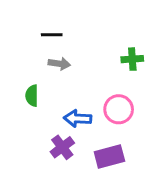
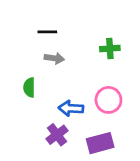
green cross: (132, 59) -> (110, 49), moved

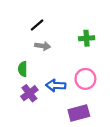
black line: (47, 32) -> (37, 25), turned -40
purple cross: (57, 135) -> (29, 93), moved

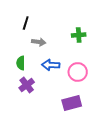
black line: (37, 25) -> (26, 23), moved, turned -32
blue arrow: (56, 85) -> (51, 65), moved

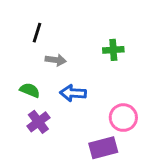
green semicircle: (21, 63) -> (30, 90), turned 112
pink circle: (78, 72) -> (123, 118), moved

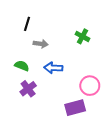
green cross: (113, 50) -> (82, 36), turned 32

